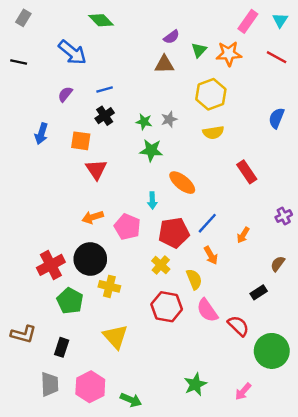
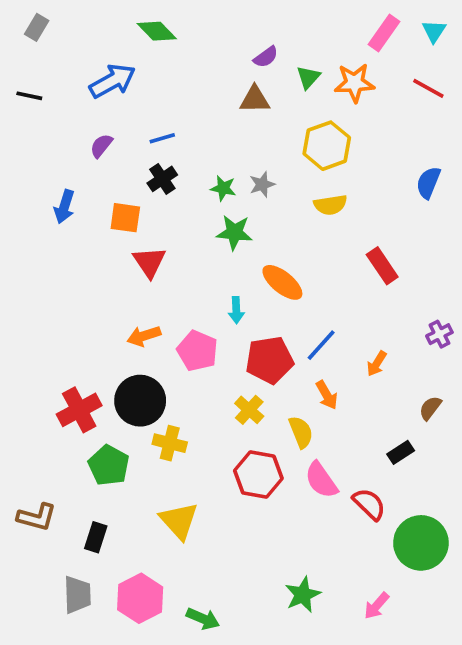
blue arrow: (72, 52) -> (112, 81), turned -68

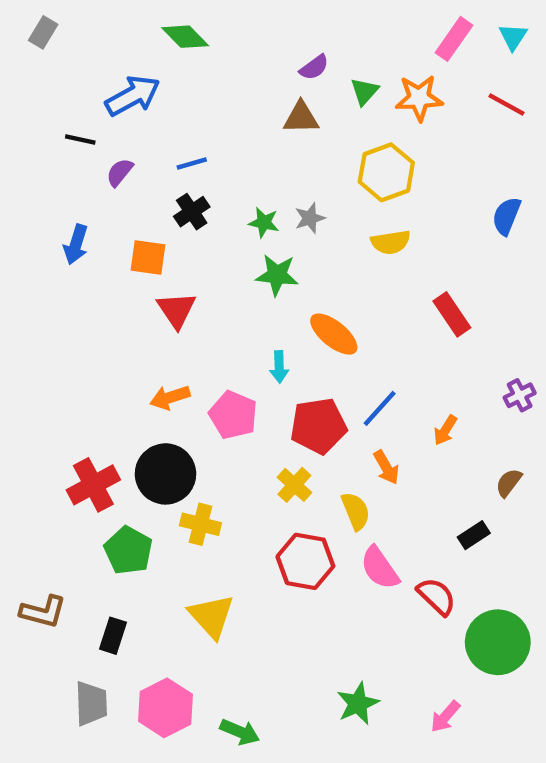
black line: (29, 96) -> (80, 139), moved

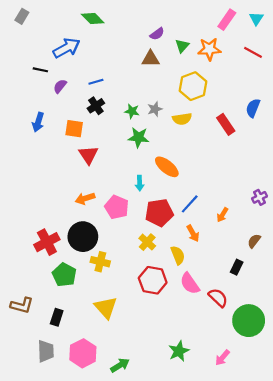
yellow semicircle: (391, 242) -> (182, 119), moved
red rectangle: (452, 314) -> (226, 124), moved
black rectangle: (474, 535) -> (237, 267), turned -32
green arrow: (240, 732) -> (120, 365), turned -54

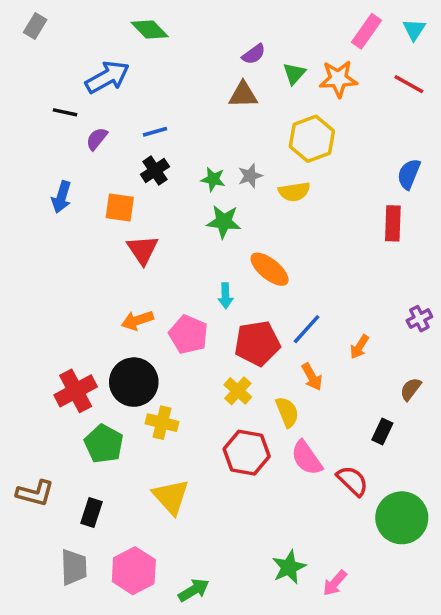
red rectangle: (226, 124) -> (393, 223), moved, turned 36
pink arrow: (222, 358) -> (335, 583), moved

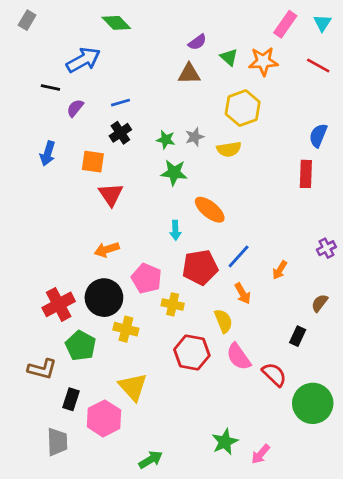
green triangle: (294, 74) -> (229, 57), turned -30
pink pentagon: (188, 334) -> (147, 278), moved
yellow cross: (238, 391) -> (173, 304), moved, turned -30
brown L-shape: (35, 493) -> (42, 369), moved
pink hexagon: (134, 571) -> (104, 418), moved

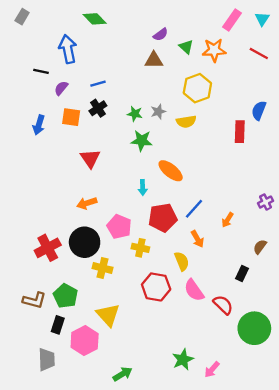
blue arrow: (83, 60) -> (68, 49), turned -72
orange square: (93, 162) -> (71, 117), moved
red rectangle: (306, 174) -> (240, 132), moved
green pentagon: (81, 346) -> (66, 296), moved

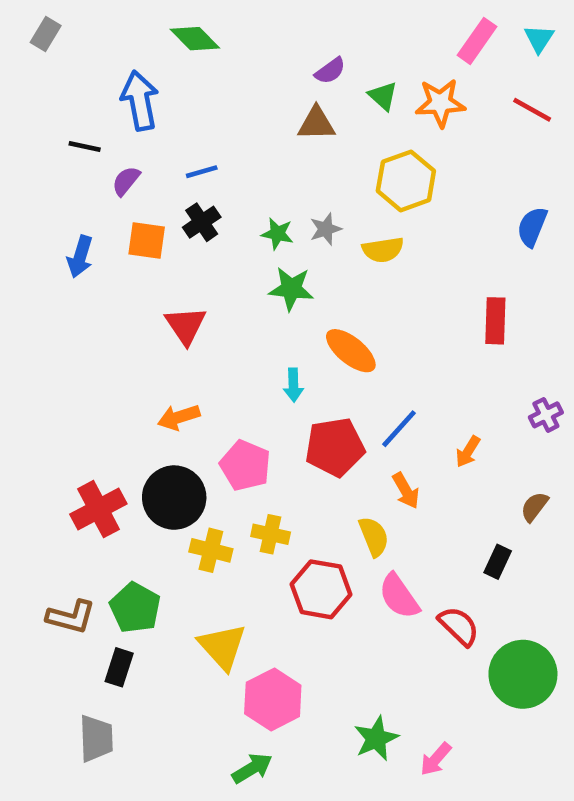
red rectangle: (240, 132) -> (495, 321), moved
yellow cross: (140, 248) -> (271, 534), moved
pink hexagon: (85, 341) -> (273, 699), moved

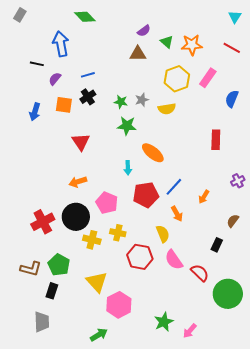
pink rectangle: (477, 41) -> (208, 78), moved
green arrow: (252, 768) -> (99, 335), moved

